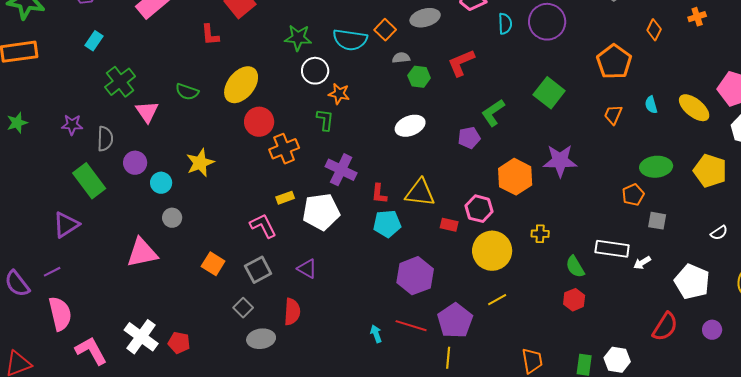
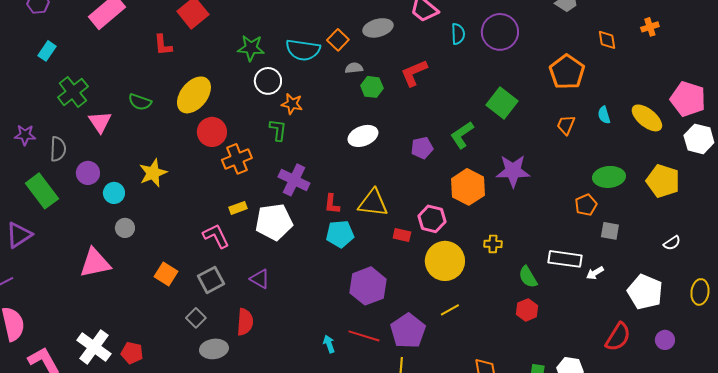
orange diamond: (654, 30) -> (607, 40), turned -35
green L-shape: (493, 113) -> (462, 135), moved

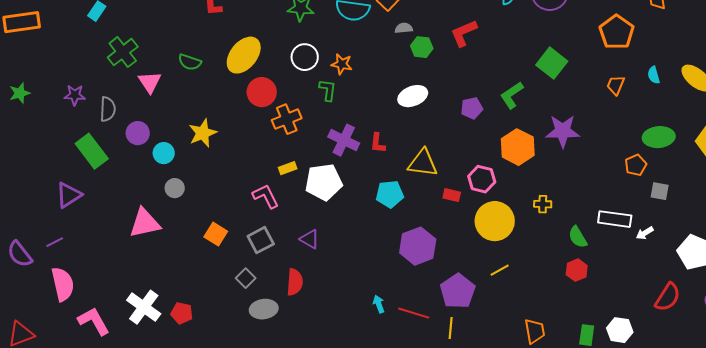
white circle: (268, 81) -> (305, 57), moved
red L-shape: (332, 204) -> (378, 143), moved
red line: (364, 336) -> (414, 313), moved

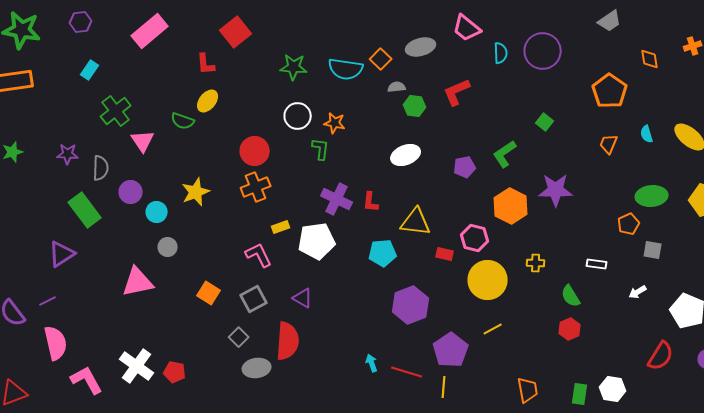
yellow ellipse: (244, 55) -> (208, 101), moved, size x0.6
green square: (552, 63) -> (545, 122), size x0.6
orange cross: (287, 119) -> (256, 187), moved
white rectangle: (615, 219) -> (597, 264), moved, size x0.6
red semicircle: (295, 282) -> (288, 341), size x1.4

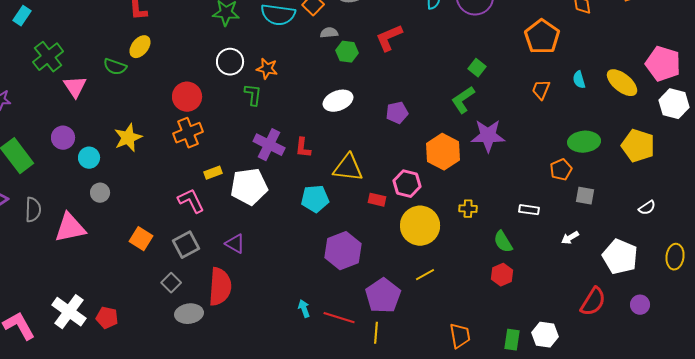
green L-shape: (505, 154) -> (463, 100), moved
gray semicircle: (101, 168) -> (33, 210), moved

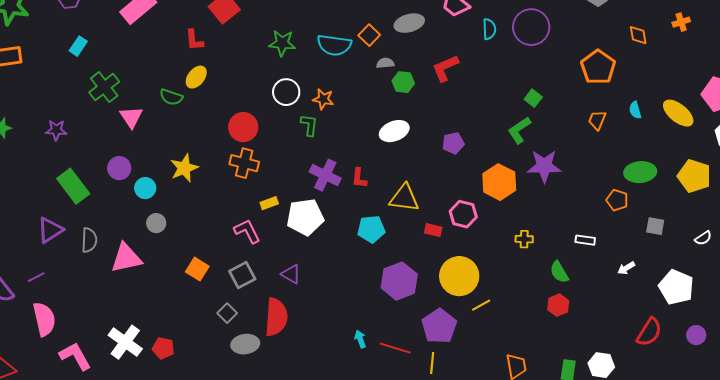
orange cross: (188, 133) -> (244, 163), turned 36
orange pentagon: (561, 170) -> (617, 200), turned -30
gray square: (585, 196) -> (655, 226), moved
yellow circle: (420, 226) -> (459, 276), moved

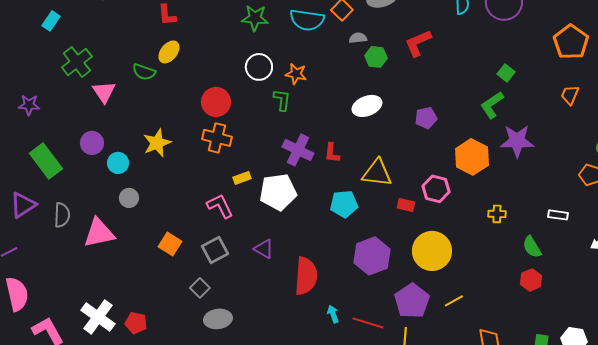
yellow line: (481, 305) -> (454, 301), moved
red semicircle: (276, 317) -> (306, 276), moved

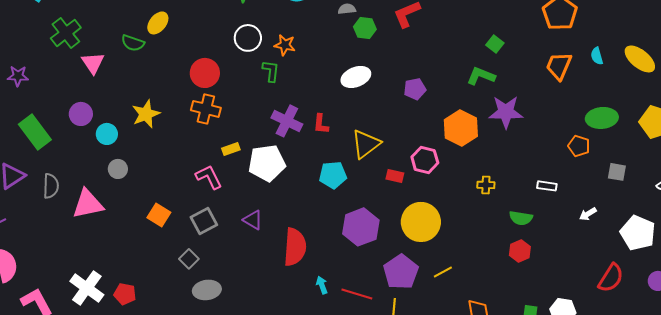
orange trapezoid: (570, 95) -> (559, 66), size x1.4
green L-shape: (492, 105) -> (481, 76), turned 56
yellow triangle: (377, 173) -> (366, 144), turned -44
green semicircle: (532, 247) -> (521, 218), turned -50

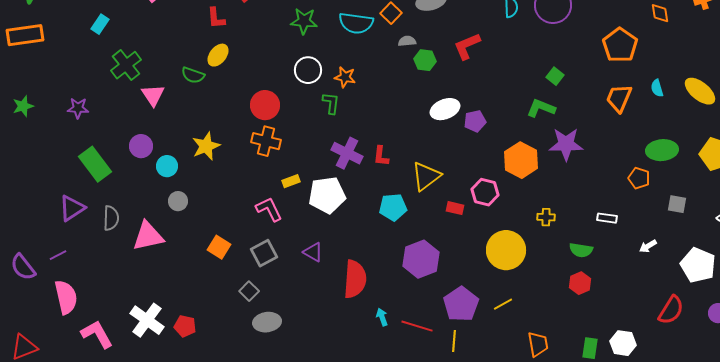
white ellipse: (356, 77) -> (445, 109), moved
yellow circle: (421, 222) -> (506, 250), moved

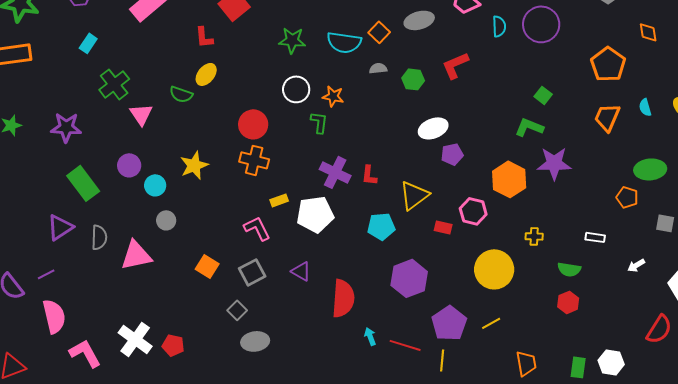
gray semicircle: (407, 41) -> (378, 68), moved
purple star: (78, 108) -> (66, 127), size x1.4
purple pentagon: (475, 121) -> (452, 154), moved

